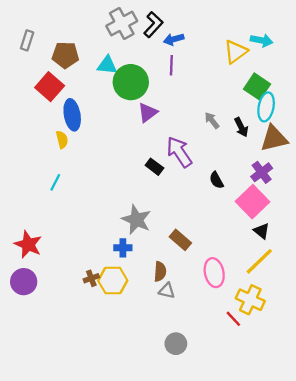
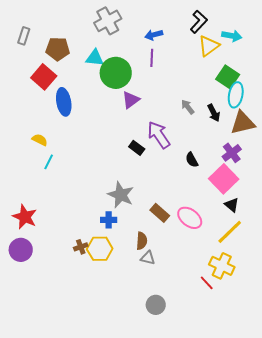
black L-shape: (153, 25) -> (199, 22), moved
yellow semicircle: (62, 140) -> (40, 140), moved, turned -49
pink ellipse: (214, 273) -> (190, 218), moved, turned -40

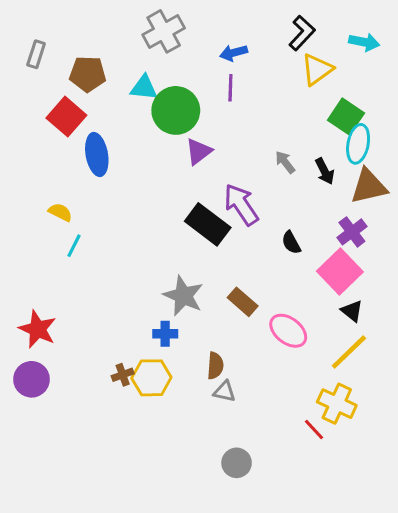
cyan arrow: (232, 36) -> (364, 42), moved
black rectangle: (137, 148) -> (208, 224), size x1.8
brown rectangle: (160, 213) -> (243, 302), moved

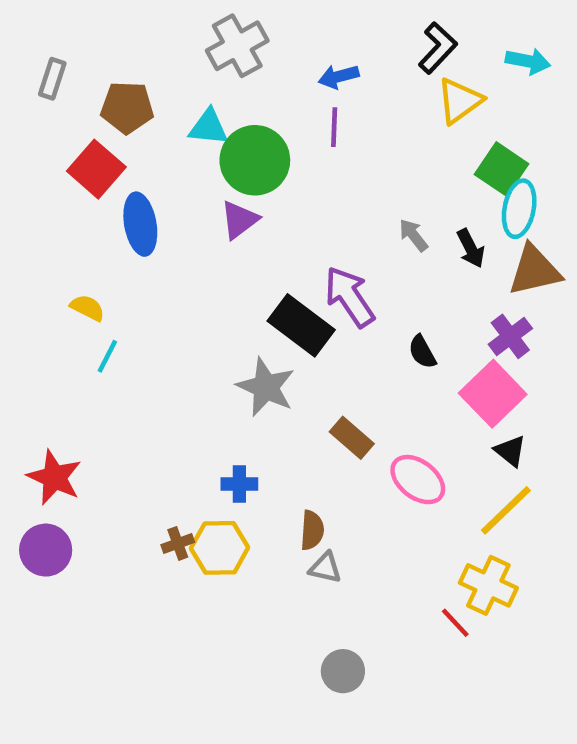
purple triangle: (199, 151) -> (239, 220), moved
gray star: (183, 296) -> (266, 387), moved

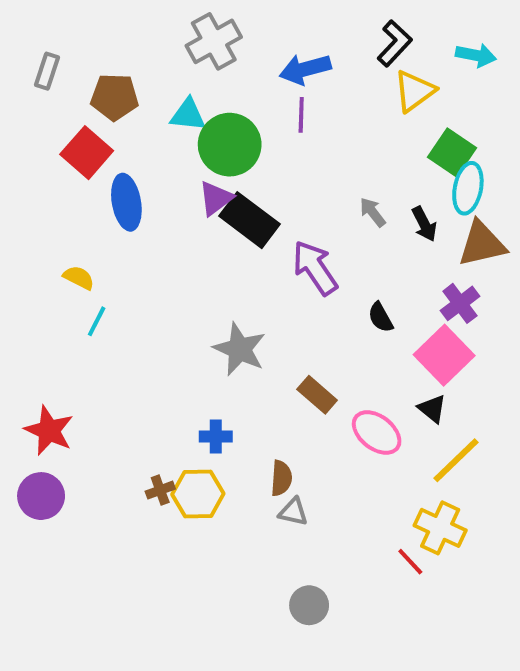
blue arrow: (339, 77) -> (305, 69), size x1.4
black rectangle: (301, 325) -> (250, 220), moved
black triangle: (510, 451) -> (432, 409), moved

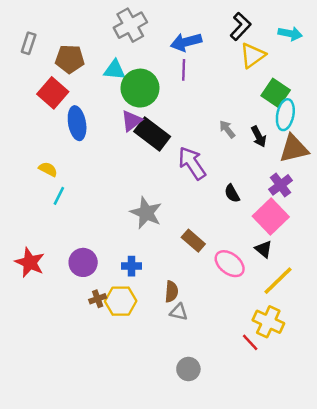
purple circle: (41, 496) -> (83, 262), moved

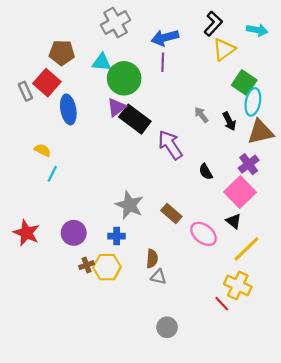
gray rectangle: (29, 43) -> (25, 91), moved, turned -42
gray star: (146, 213) -> (129, 205), moved

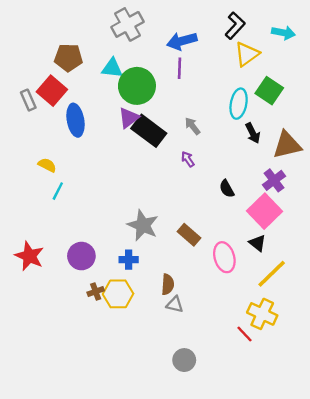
cyan ellipse: (253, 102) -> (239, 104), moved
gray arrow: (201, 115) -> (192, 126), moved
purple arrow: (170, 145) -> (188, 159), size x0.5
pink ellipse: (204, 234) -> (224, 257), turned 36

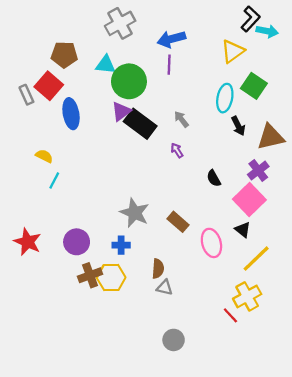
black L-shape: (235, 26) -> (250, 19), moved
brown cross: (96, 291) -> (90, 275), size x1.5
yellow cross: (262, 314) -> (247, 296), turned 36

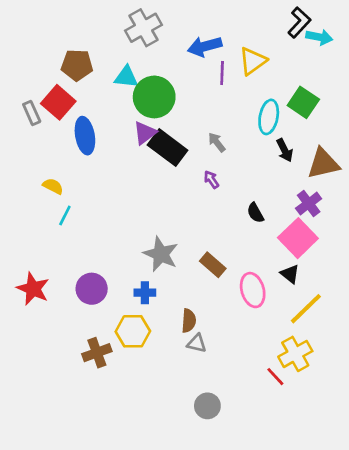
yellow triangle: (233, 51) -> (253, 61), moved
purple line: (169, 65) -> (222, 73), moved
brown cross: (90, 275) -> (97, 353), moved

